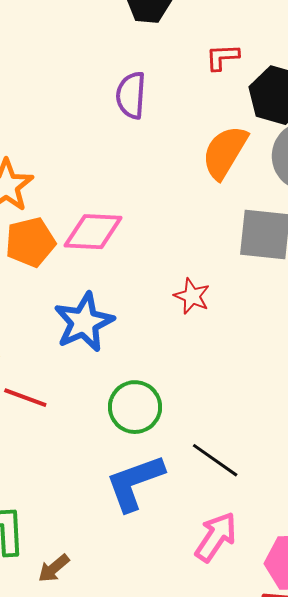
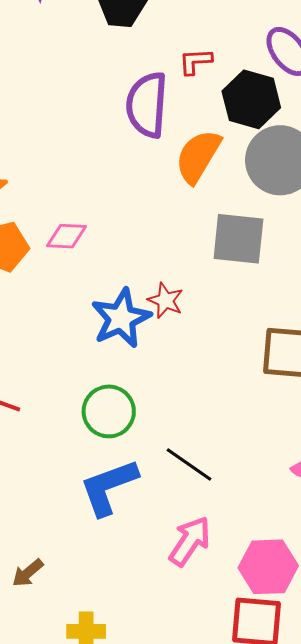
purple semicircle: (131, 95) -> (147, 105), moved, size x1.4
pink diamond: (93, 232) -> (66, 236), size x0.7
blue star: (84, 322) -> (121, 318), moved

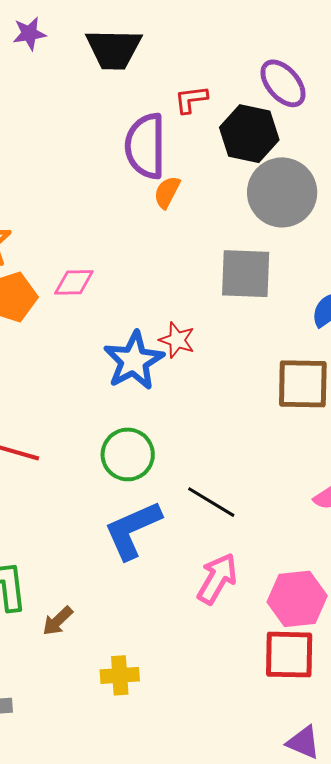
orange semicircle: (198, 156) -> (167, 192), moved, size x0.6

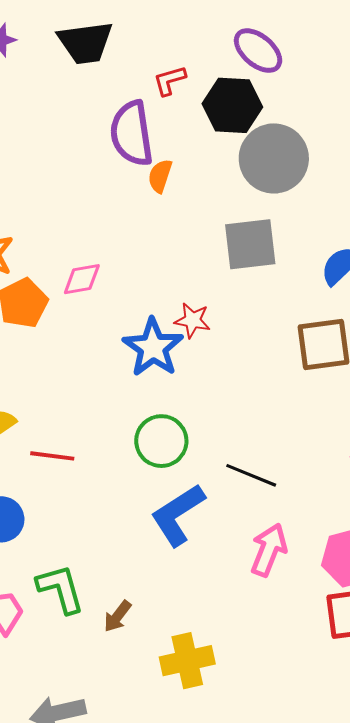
yellow cross: (120, 675) -> (187, 661), size x1.4

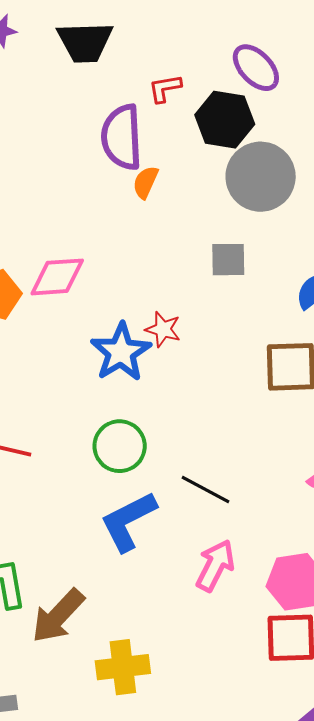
gray square: (250, 244) -> (228, 260), size x0.7
pink diamond: (82, 279) -> (57, 277), size x1.4
brown arrow: (118, 616) -> (58, 616), size x1.8

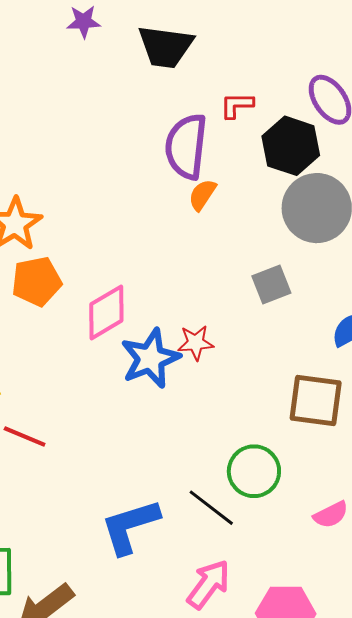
gray square: (228, 260) -> (271, 285), turned -30
pink diamond: (57, 277) -> (106, 312), moved, turned -36
red star: (163, 329) -> (196, 343), turned -30
green circle: (120, 446) -> (254, 471), moved

